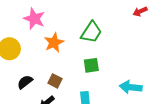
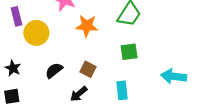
orange star: (54, 43) -> (87, 26), turned 30

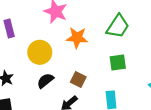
yellow circle: (36, 33) -> (40, 52), moved

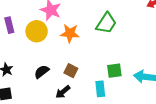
yellow circle: (40, 52) -> (37, 31), moved
green square: (118, 63) -> (114, 71), moved

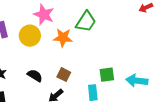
green trapezoid: (106, 23) -> (86, 22), moved
black semicircle: (42, 72) -> (35, 76), turned 70

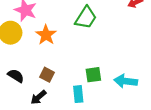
green trapezoid: (86, 22) -> (86, 18), moved
orange star: (63, 38) -> (46, 35), turned 30

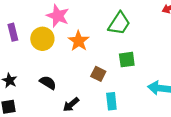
brown square: (47, 75) -> (98, 74), moved
green square: (93, 75) -> (127, 60), moved

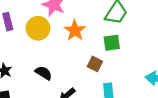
green square: (127, 60) -> (112, 43), moved

